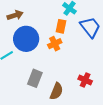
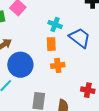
orange cross: (55, 44) -> (58, 65), moved, turned 32

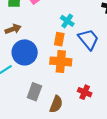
orange cross: (58, 65) -> (61, 61), size x1.5

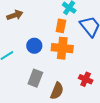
blue circle: (25, 52) -> (34, 46), moved, size x0.6

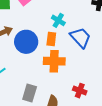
blue circle: (34, 46) -> (26, 42), moved, size x1.5

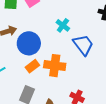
orange rectangle: (51, 39) -> (32, 66), moved, turned 40

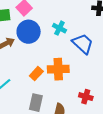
blue circle: (29, 43) -> (29, 32), moved

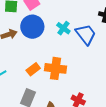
blue trapezoid: (83, 44) -> (86, 34), moved

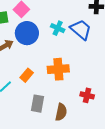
orange rectangle: (33, 69) -> (27, 75), moved

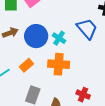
cyan cross: (58, 28) -> (59, 38), moved
blue circle: (27, 33) -> (36, 36), moved

